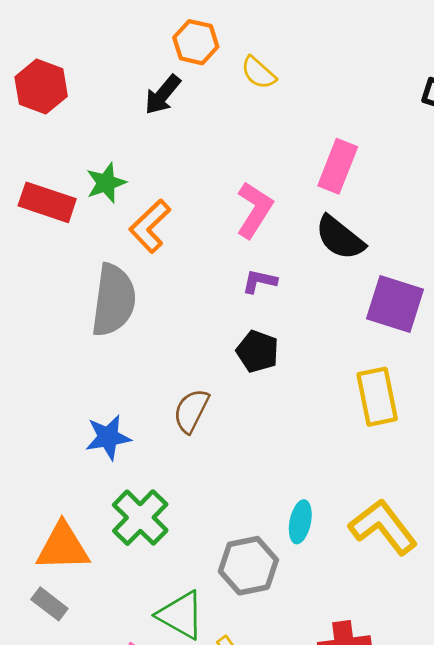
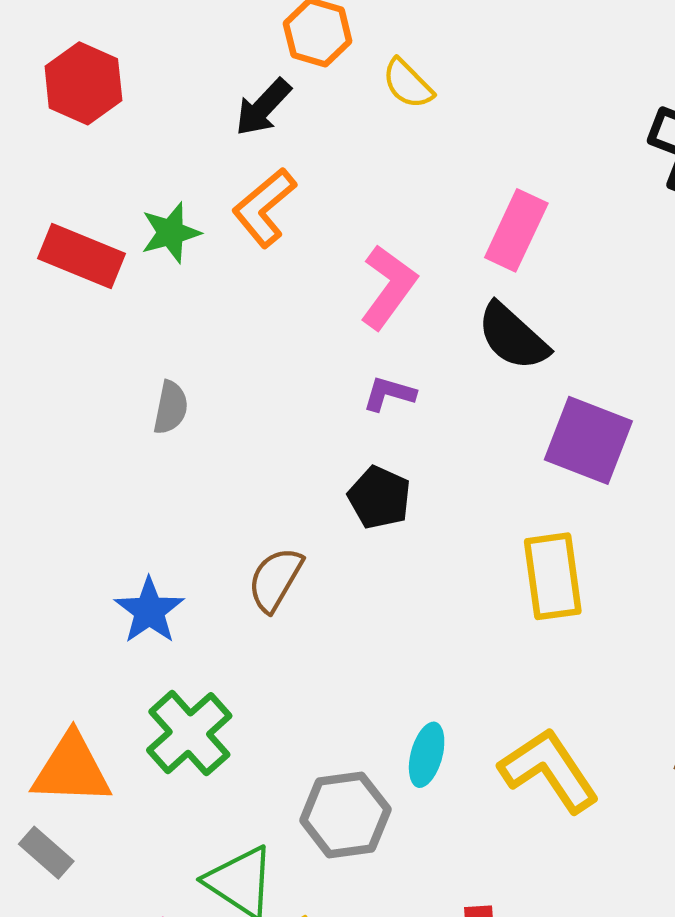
orange L-shape: (150, 226) -> (264, 208), moved
gray semicircle: (114, 300) -> (171, 408), size x0.5
blue star: (108, 437) -> (149, 611), turned -30

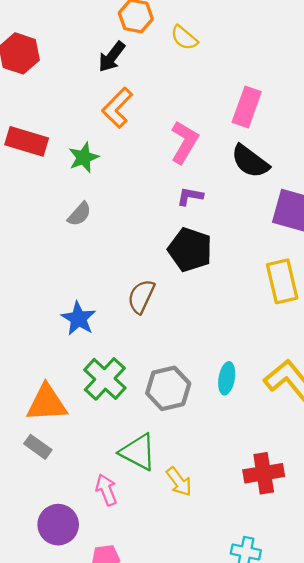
green star: (171, 233) -> (84, 157), moved
gray semicircle: (171, 408) -> (79, 214), turned 36
black pentagon: (379, 498) -> (190, 250), size x1.4
gray hexagon: (345, 815) -> (168, 388), moved

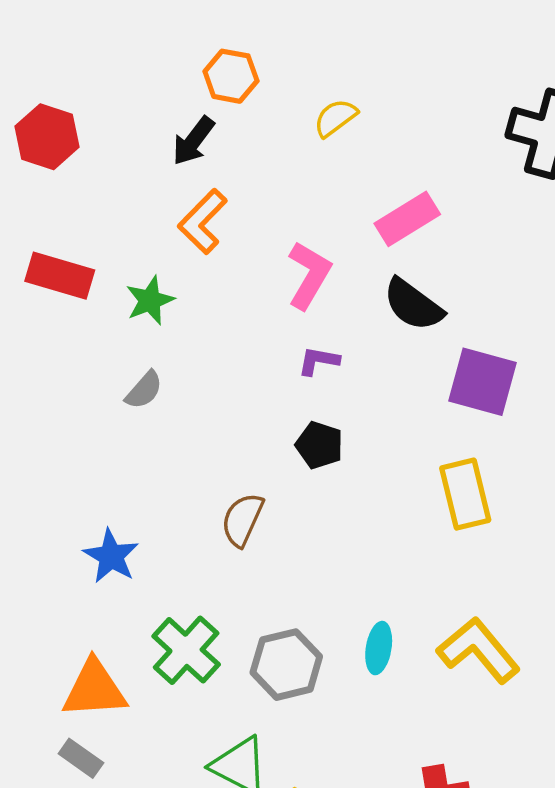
yellow semicircle: (184, 38) -> (335, 118), moved, turned 104
pink rectangle: (247, 107) -> (407, 219), turned 39
black pentagon: (190, 250) -> (319, 445), size x0.7
blue star: (78, 319) -> (111, 556), moved

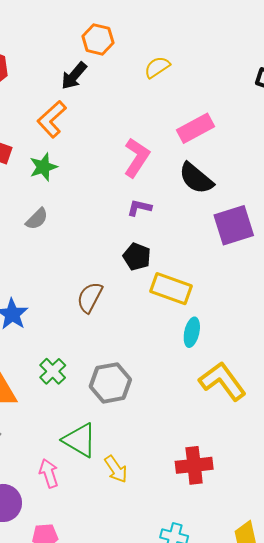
orange L-shape: (203, 221) -> (52, 119), moved
purple square: (483, 382) -> (234, 225), turned -36
yellow rectangle: (465, 494) -> (171, 289), moved, turned -60
cyan ellipse: (379, 648) -> (192, 332), moved
green cross: (186, 650) -> (53, 371), size x0.7

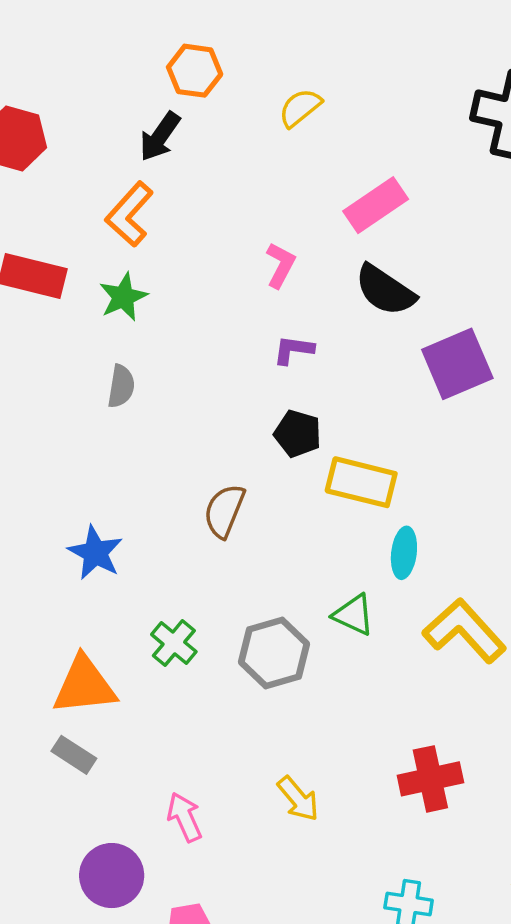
pink L-shape: (137, 158) -> (280, 265), size x0.7
gray semicircle: (37, 219) -> (121, 386), turned -30
green triangle: (80, 440) -> (354, 615), moved, size x0.7

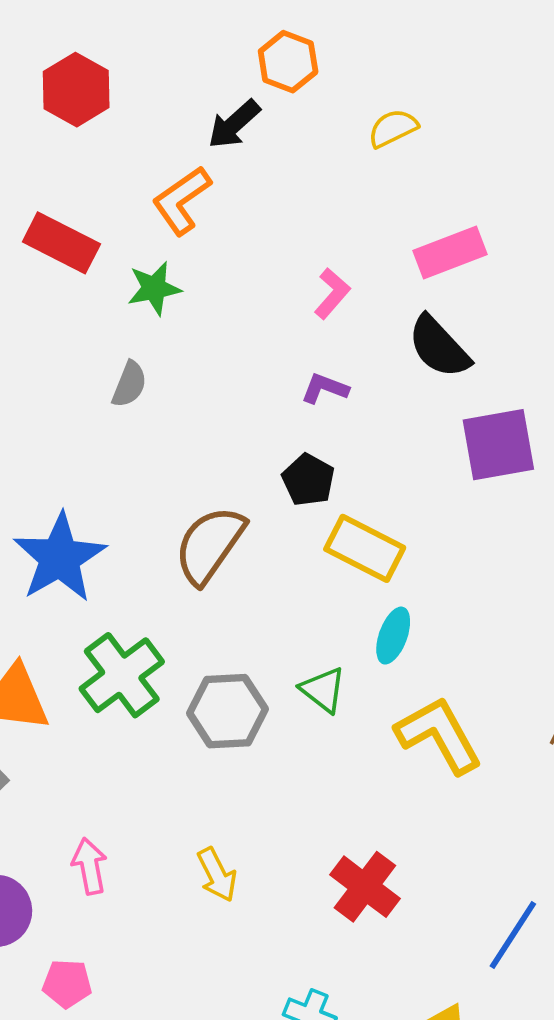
brown semicircle: (224, 511) -> (210, 545), size x1.4
blue star: (95, 553) -> (60, 558), size x1.5
green cross: (174, 643) -> (122, 675), size x1.6
red cross: (430, 779) -> (365, 887), turned 36

